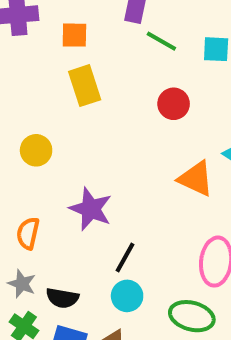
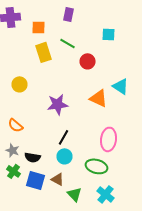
green line: (161, 41) -> (68, 43), moved
purple star: (91, 209) -> (58, 104), moved, turned -30
orange semicircle: (28, 233) -> (16, 125), turned -63

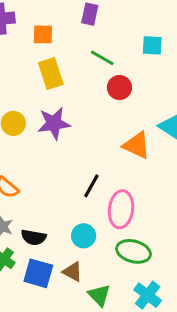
green line: (68, 43) -> (102, 58), moved
purple star: (58, 104) -> (54, 123), moved
black line: (64, 137) -> (91, 186), moved
pink ellipse: (108, 139) -> (121, 209), moved

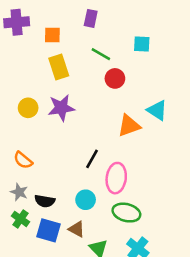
orange triangle: (137, 145) -> (129, 126), turned -45

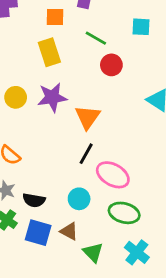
orange square: (52, 35) -> (55, 17), moved
orange triangle: (129, 126) -> (87, 117), moved, turned -35
pink ellipse: (116, 178) -> (113, 175), turned -68

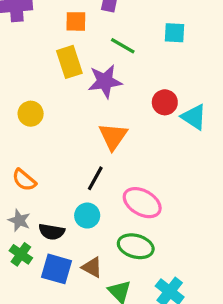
red circle: (111, 65) -> (165, 102), moved
purple star: (52, 97) -> (105, 81), moved
black line: (86, 154) -> (95, 178), moved
cyan circle: (79, 199) -> (87, 216), moved
green ellipse: (124, 213) -> (136, 246), moved

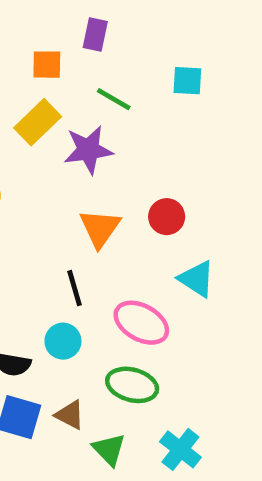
yellow rectangle: (69, 62) -> (38, 122), turned 64
red circle: (165, 102) -> (167, 217), moved
cyan triangle: (194, 117) -> (197, 279), moved
black line: (95, 178) -> (74, 288), turned -45

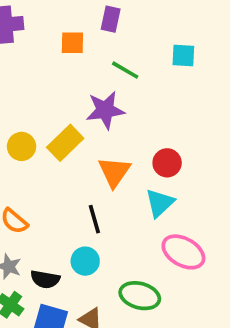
yellow rectangle: (38, 122) -> (65, 143), moved
cyan triangle: (197, 279) -> (160, 203), moved, turned 44
pink ellipse: (141, 323) -> (183, 252), moved

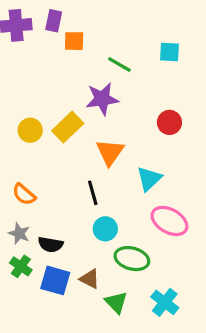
purple rectangle: (111, 19) -> (54, 21), moved
red circle: (167, 163) -> (169, 122), moved
cyan circle: (85, 261) -> (105, 229), moved

